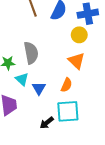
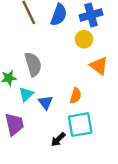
orange triangle: (76, 61) -> (99, 66), moved
cyan triangle: (22, 79) -> (26, 94), turned 40

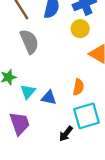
gray semicircle: (33, 64) -> (29, 42), moved
blue triangle: (46, 102) -> (49, 98), turned -35

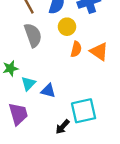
yellow circle: (80, 29) -> (67, 27), moved
orange semicircle: (78, 87) -> (76, 49), moved

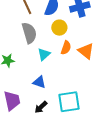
cyan triangle: (28, 84) -> (44, 54), moved
black arrow: (63, 127) -> (41, 107), moved

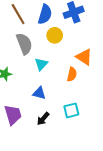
orange semicircle: (66, 48) -> (72, 74), moved
cyan square: (69, 102) -> (71, 110), size x0.7

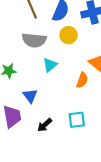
gray semicircle: (24, 44) -> (34, 40), turned 110
blue triangle: (39, 93) -> (30, 96), moved, turned 32

